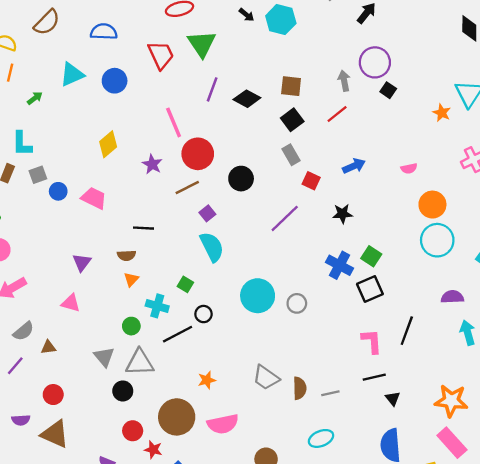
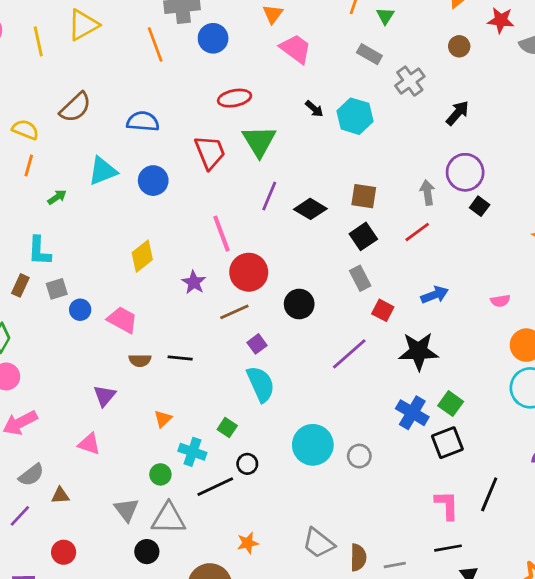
black star: (342, 214) -> (418, 351), size x1.6
brown semicircle: (126, 255) -> (140, 360), moved

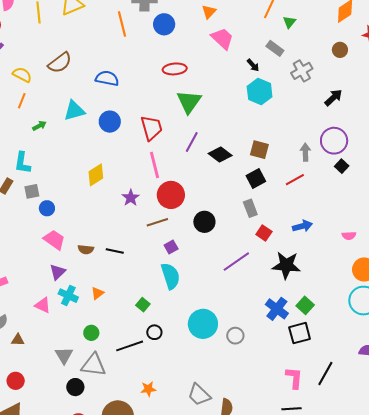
black arrow: (314, 109) -> (253, 65), moved
red trapezoid: (210, 152) -> (151, 128), moved
pink trapezoid: (122, 320) -> (54, 240), moved
cyan cross: (192, 452) -> (68, 296), moved

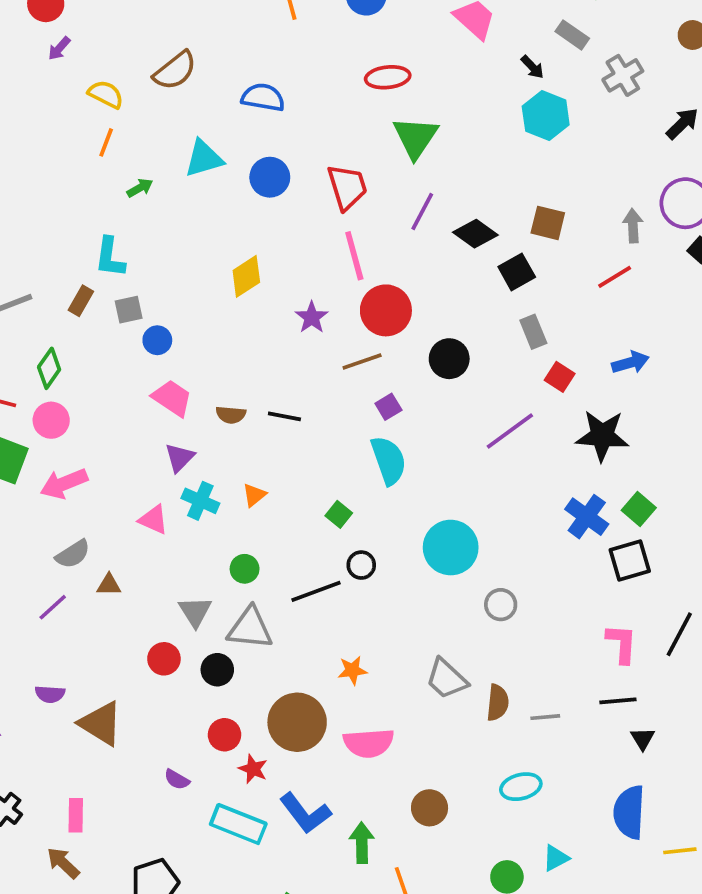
black square: (256, 179) -> (517, 272), moved
gray circle: (235, 336) -> (501, 605), moved
red circle: (16, 381) -> (164, 659), moved

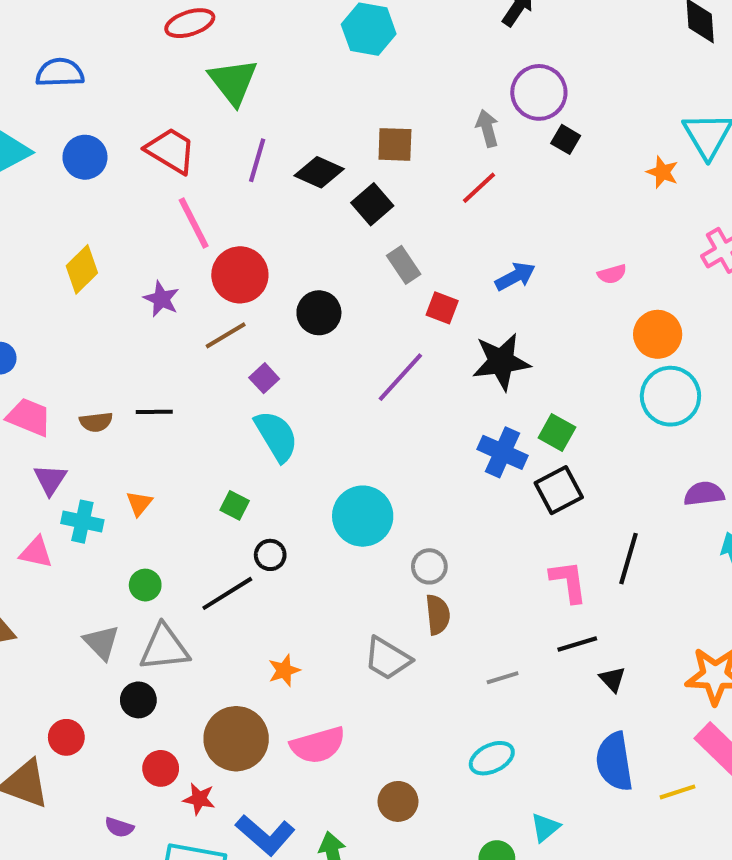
red trapezoid: (347, 187) -> (171, 151), turned -30
red circle: (164, 659) -> (66, 737), moved
brown semicircle: (498, 703) -> (438, 615), moved

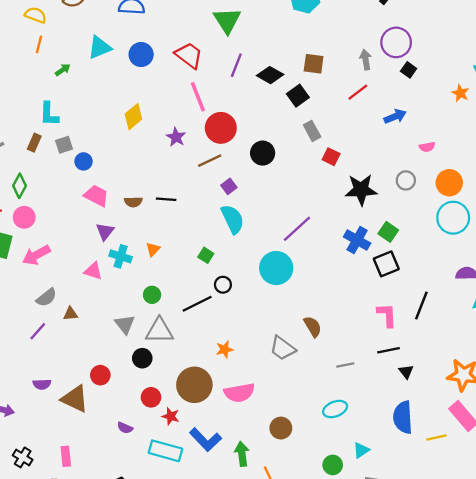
blue arrow: (515, 276) -> (395, 116), moved
purple line: (400, 377) -> (297, 229), moved
gray circle: (429, 566) -> (406, 180), moved
brown semicircle: (438, 615) -> (313, 327), turned -30

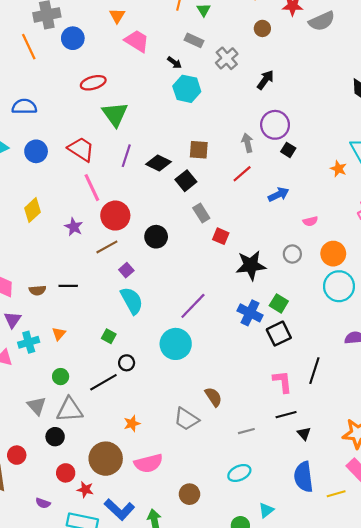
cyan cross: (121, 256) -> (29, 342), turned -30

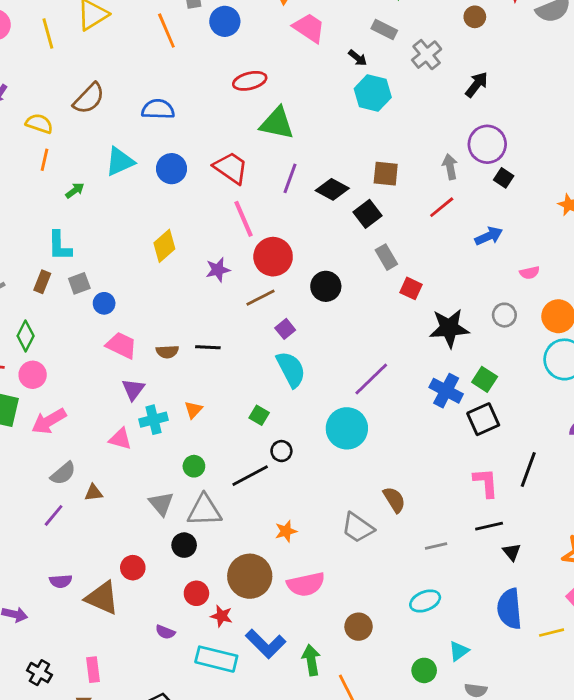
green triangle: (115, 114) -> (277, 123), turned -44
purple star: (74, 227) -> (218, 270), turned 30

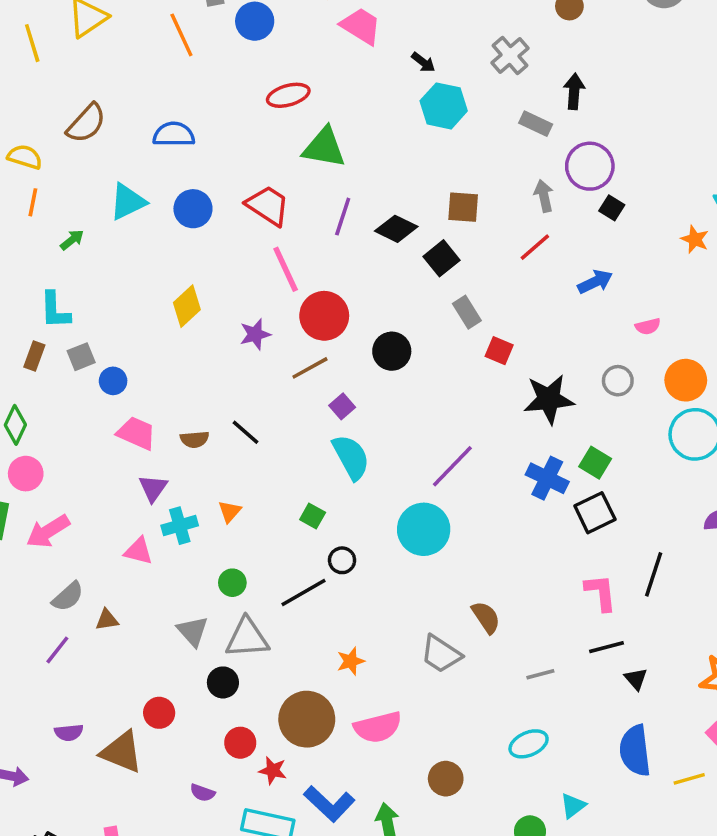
gray rectangle: (384, 29) -> (536, 124), moved
black arrow: (477, 85) -> (574, 91), turned -32
black line: (208, 347) -> (246, 432), turned 40

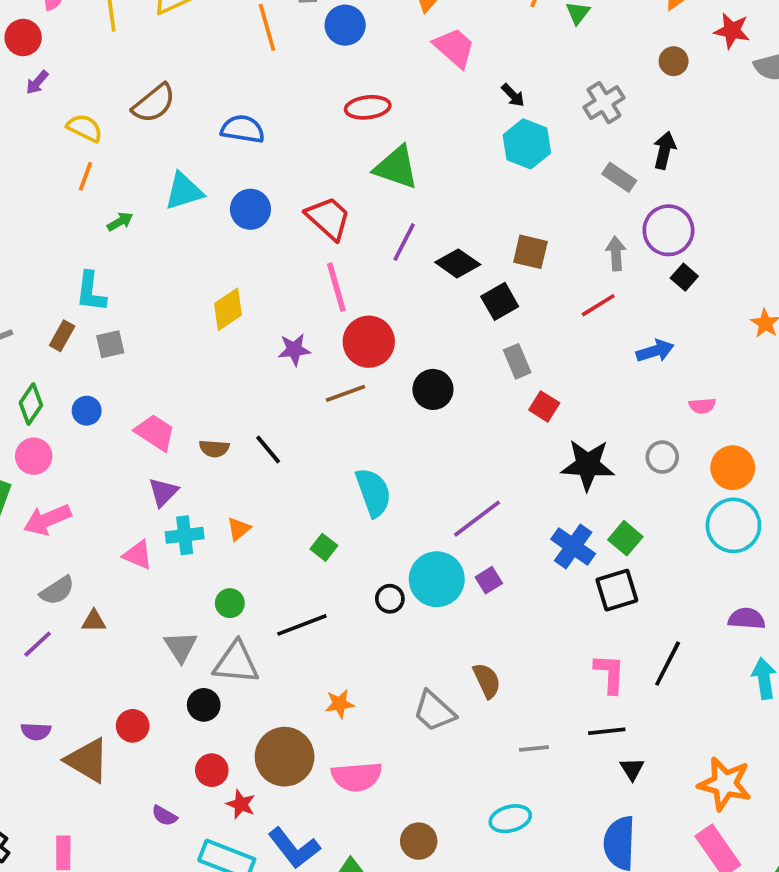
blue circle: (113, 381) -> (87, 411), moved
purple square: (342, 406) -> (489, 580), moved
black circle: (342, 560) -> (390, 599), moved

